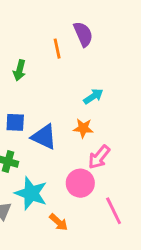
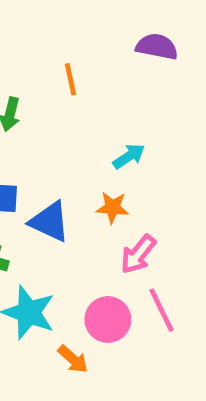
purple semicircle: (83, 34) -> (157, 47), moved, turned -55
pink circle: (80, 183) -> (108, 320), moved
pink line: (114, 211) -> (162, 310), moved

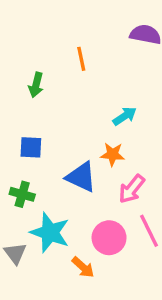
blue triangle: (50, 222) -> (81, 177), moved

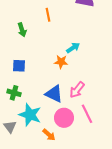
green arrow: (36, 85) -> (22, 30), turned -32
orange star: (113, 154) -> (61, 62), moved
blue triangle: (81, 177) -> (54, 94), moved

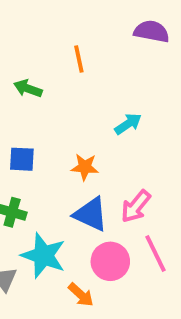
green arrow: (22, 30) -> (28, 88), turned 128
orange star: (61, 62) -> (85, 167), moved

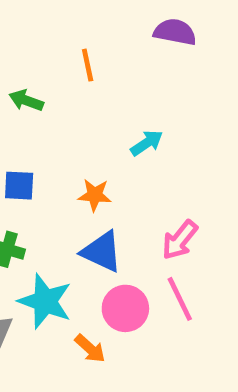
pink arrow: (136, 206) -> (180, 240), moved

